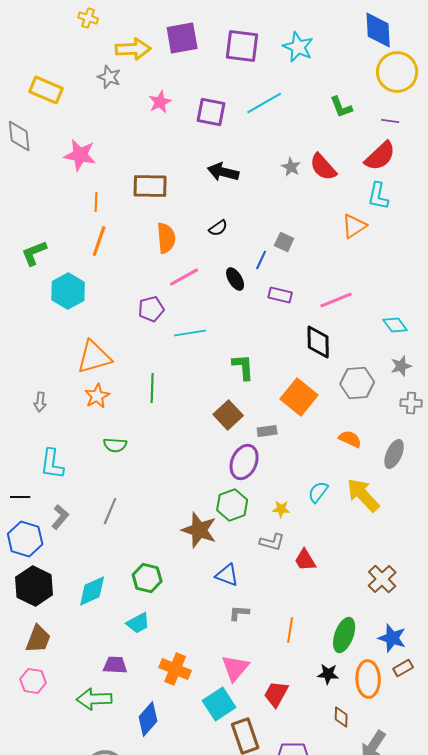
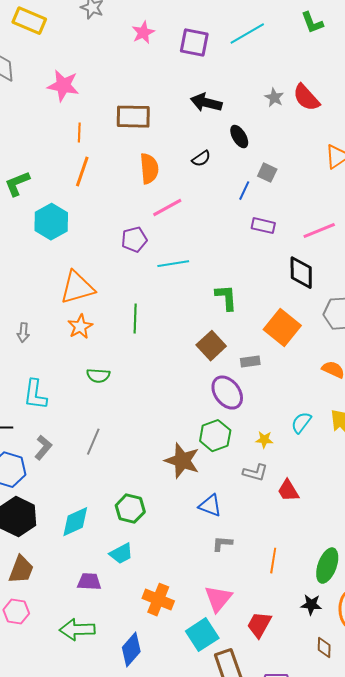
green L-shape: (341, 107) -> (312, 23), moved
black ellipse: (235, 279) -> (239, 137), moved
purple ellipse: (244, 462) -> (227, 393), turned -60
purple trapezoid: (115, 665) -> (89, 582), moved

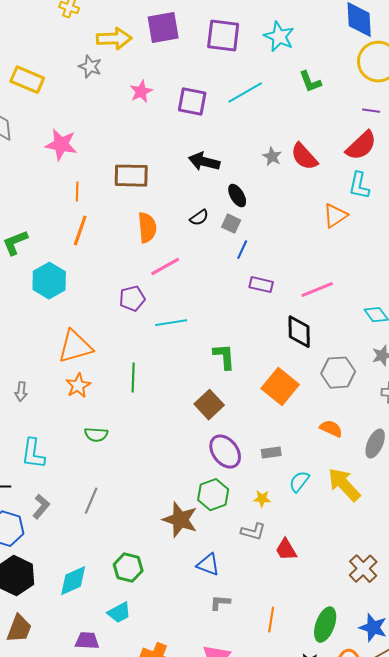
gray square: (267, 173) -> (231, 224), moved
gray rectangle: (250, 362) -> (271, 453), moved

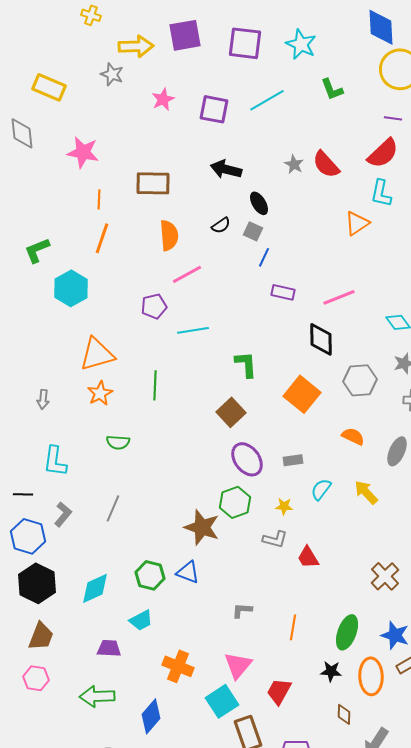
yellow arrow: (344, 485) -> (366, 492), size x0.7
blue triangle: (208, 565) -> (188, 572), moved

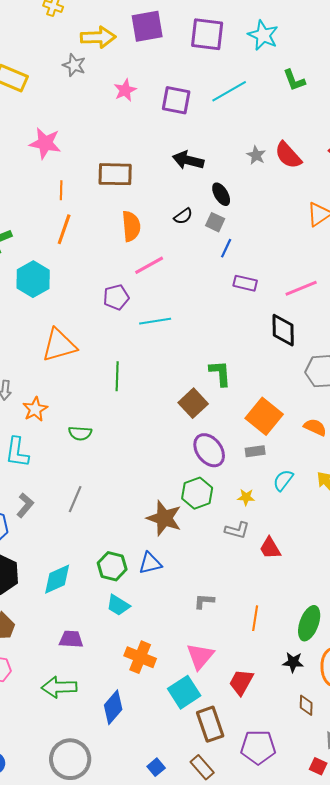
green L-shape: (246, 364) -> (220, 373), moved
orange star: (100, 393) -> (35, 409), moved
orange square: (302, 394) -> (264, 416), moved
blue triangle: (188, 572) -> (150, 563), turned -35
cyan trapezoid: (141, 620) -> (118, 605), moved, turned 60

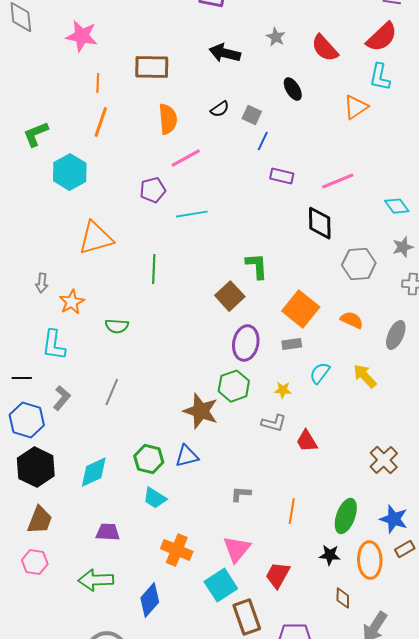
gray star: (256, 155) -> (276, 37), moved
black ellipse: (221, 194) -> (293, 89), moved
purple ellipse: (209, 450) -> (246, 343), turned 48

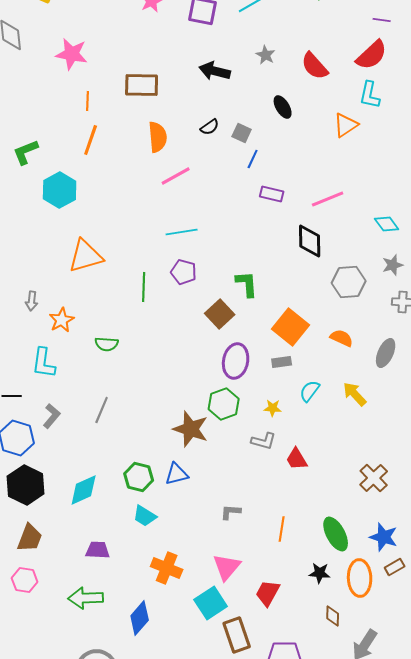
purple pentagon: (153, 190) -> (184, 272), moved, turned 30
green ellipse: (346, 516) -> (336, 534), turned -48

